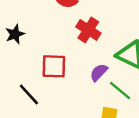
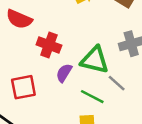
purple semicircle: (99, 72) -> (64, 73), moved

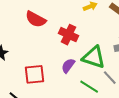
red cross: (49, 45) -> (69, 35), moved

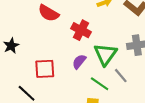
green triangle: (94, 57) -> (105, 54), turned 45

